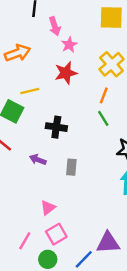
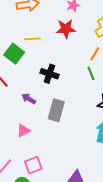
gray rectangle: (71, 167) -> (56, 110), size x1.5
pink triangle: (48, 208) -> (23, 131), moved

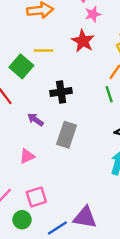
red star: (66, 29) -> (83, 41), turned 30
black cross: (49, 74) -> (61, 92), turned -30

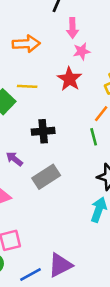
gray rectangle: (67, 135) -> (46, 177), turned 35
purple triangle: (85, 217) -> (60, 265), turned -40

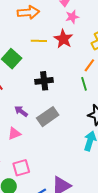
yellow line: (27, 86) -> (39, 41), moved
purple arrow: (14, 159) -> (21, 111), moved

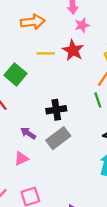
black cross: (44, 81) -> (56, 110), moved

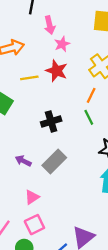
black cross: (56, 110) -> (51, 122), moved
pink triangle: (21, 158) -> (32, 197), moved

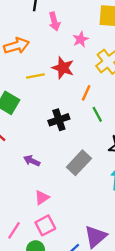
pink star: (62, 44) -> (81, 39), moved
orange line: (91, 95) -> (86, 93), moved
gray rectangle: (54, 162) -> (79, 163), moved

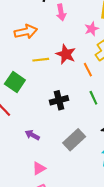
pink star: (81, 39) -> (92, 29), moved
orange line: (86, 93) -> (88, 70), moved, turned -56

